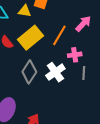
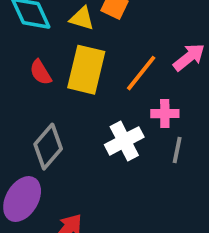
yellow rectangle: (31, 38) -> (86, 70), turned -45
gray diamond: (29, 72) -> (48, 147), moved

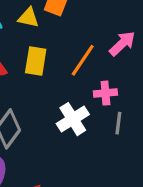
yellow rectangle: (86, 70) -> (36, 61), size x0.7

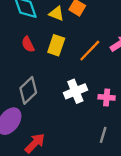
pink cross: (105, 93) -> (107, 97), moved
gray line: (118, 123) -> (103, 135), moved

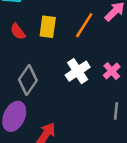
pink cross: (107, 97) -> (112, 71), turned -35

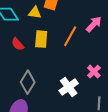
white cross: (78, 71) -> (69, 87), moved

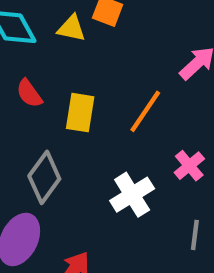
orange line: (70, 36) -> (145, 111), moved
yellow rectangle: (41, 39) -> (80, 113), moved

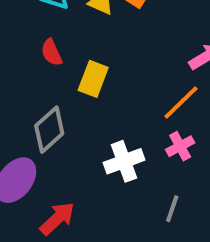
orange line: (145, 111) -> (181, 103), moved

